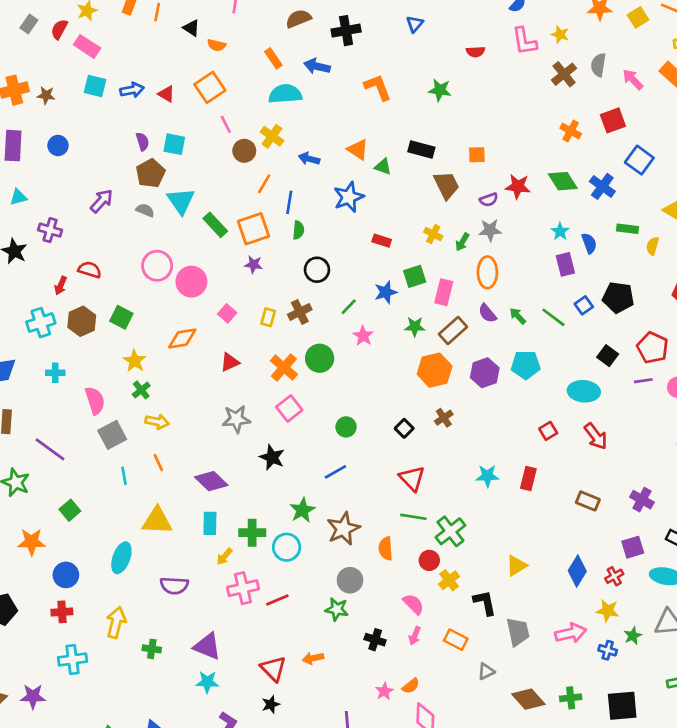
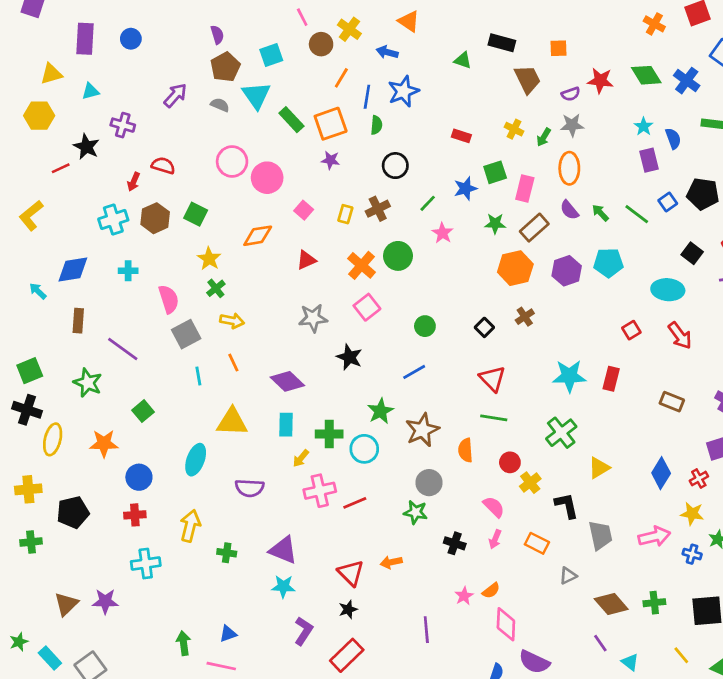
cyan square: (174, 144) -> (271, 55), moved, turned -30
orange triangle: (358, 149) -> (409, 21), moved
blue star: (349, 197) -> (403, 91), moved
cyan star: (487, 476) -> (569, 376), size x1.4
green cross: (450, 531) -> (561, 433), moved

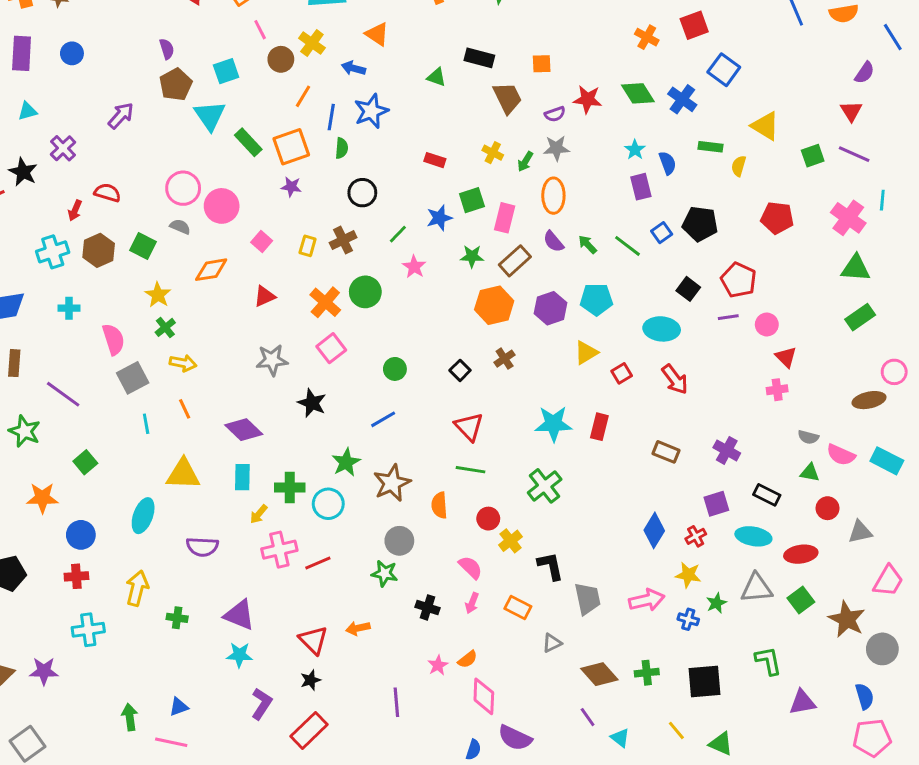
gray semicircle: (220, 105) -> (180, 227), moved
purple cross: (123, 125) -> (63, 148), turned 30
yellow triangle: (599, 468) -> (586, 353), moved

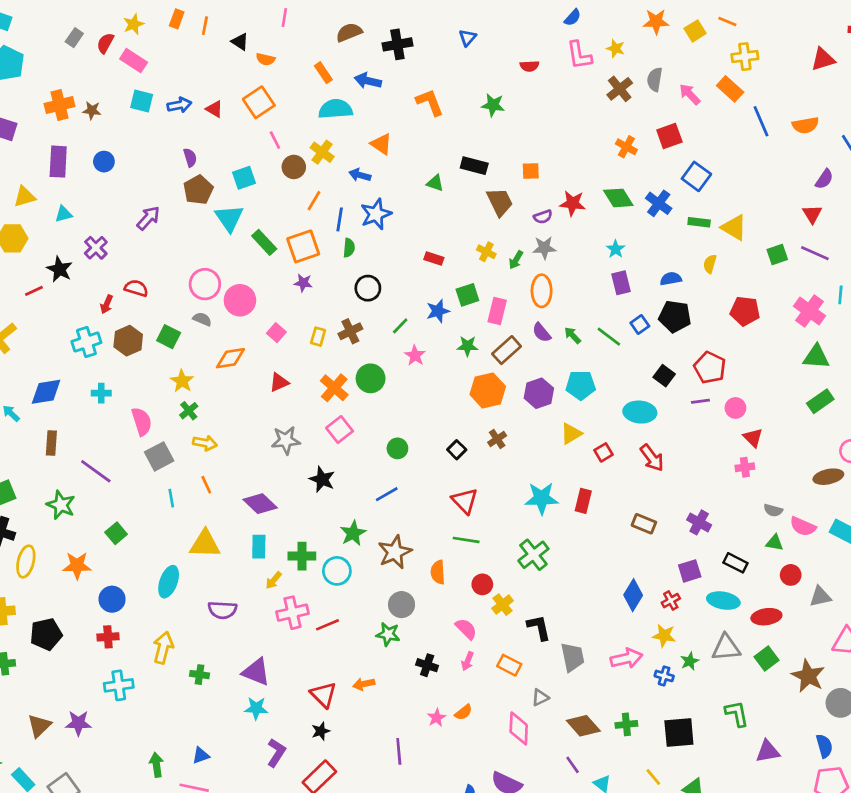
green rectangle: (710, 147) -> (699, 222), moved
blue semicircle: (668, 163) -> (671, 279), moved, turned -80
pink diamond: (484, 696) -> (519, 728), moved

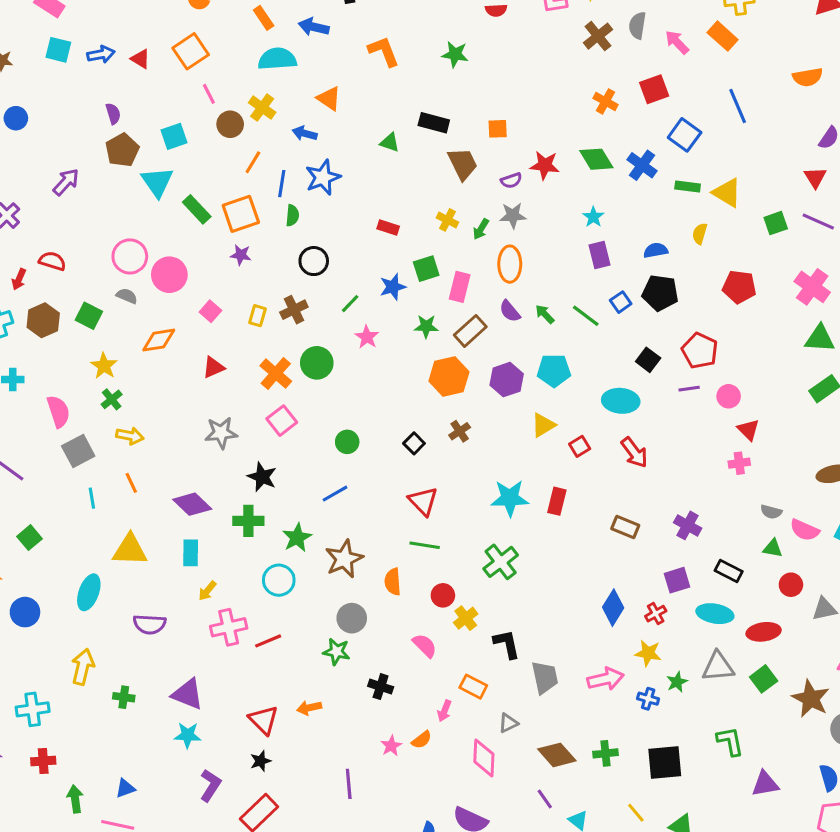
blue line: (761, 121) -> (738, 106), moved
green cross: (302, 556) -> (248, 521), moved
red cross: (108, 637) -> (43, 761), moved
pink arrow: (467, 661) -> (444, 711), moved

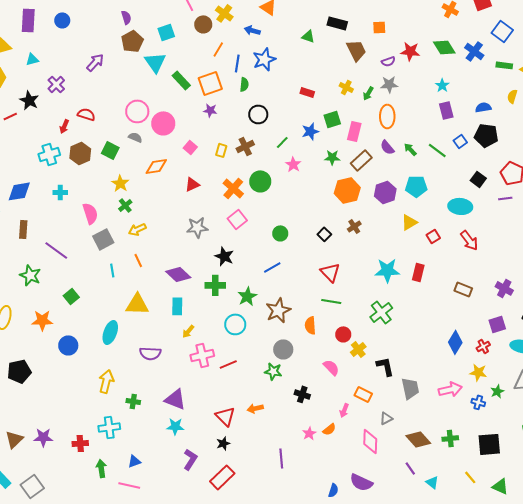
yellow arrow: (130, 436) -> (137, 229), turned 144
cyan cross: (33, 709) -> (109, 427), moved

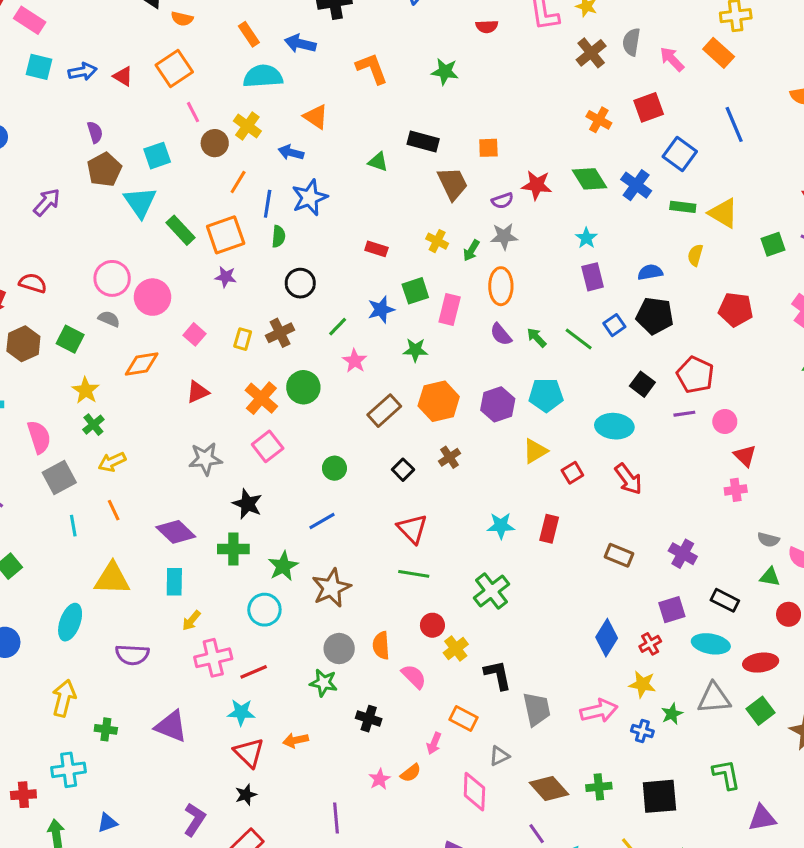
brown rectangle: (361, 160) -> (384, 411), moved
cyan star: (387, 270) -> (501, 526), size x0.7
orange semicircle: (310, 325) -> (381, 645), moved
cyan star: (175, 426) -> (241, 712), moved

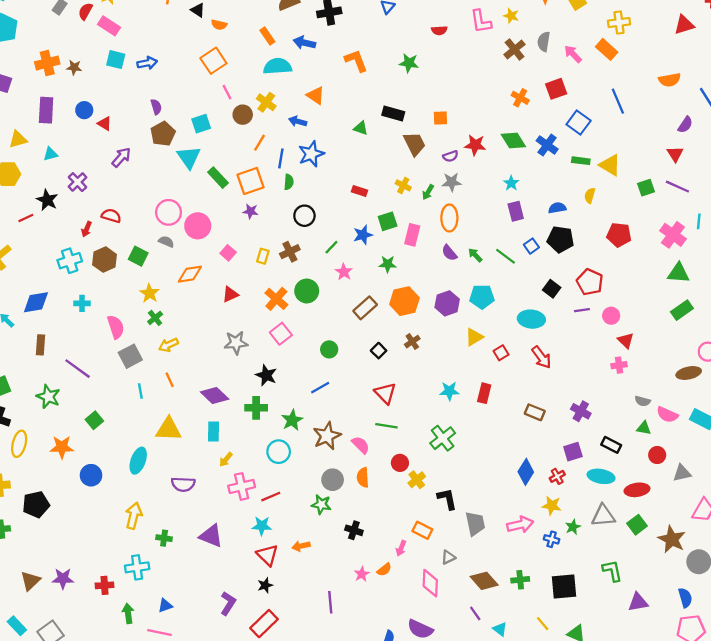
red triangle: (123, 76) -> (104, 124), moved
pink semicircle: (414, 677) -> (361, 445), moved

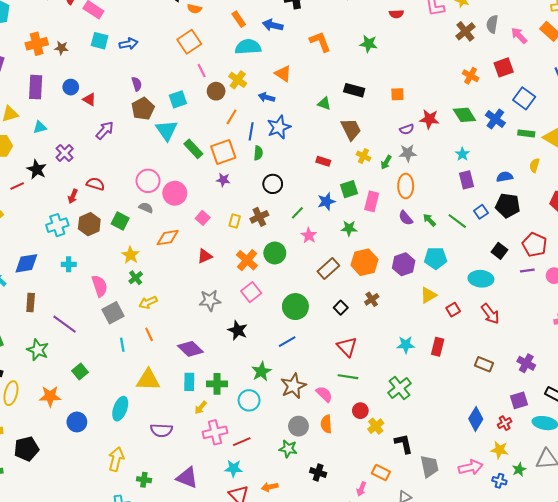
brown trapezoid: (415, 144) -> (351, 129), moved
green circle: (329, 349) -> (295, 307), size x1.6
green cross: (256, 408) -> (217, 384), moved

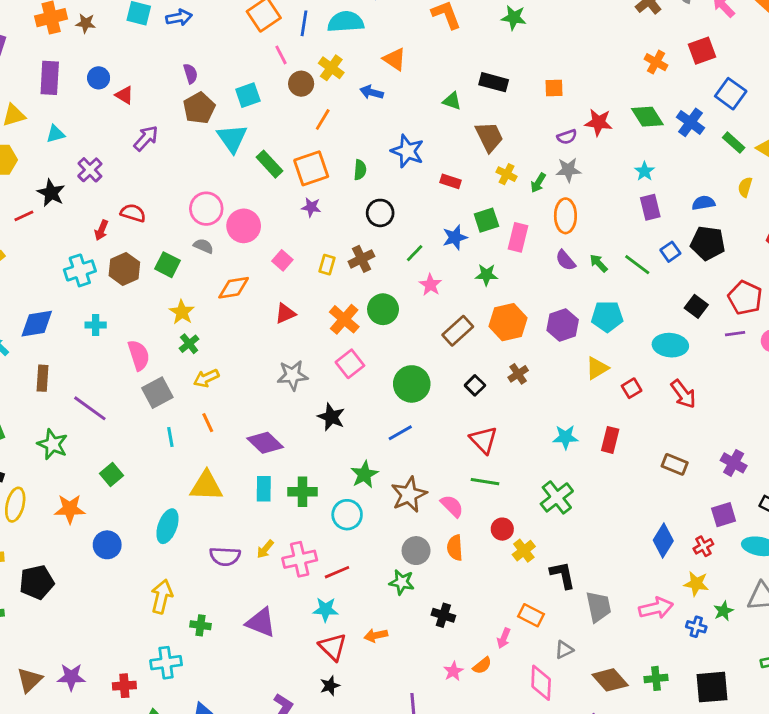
blue star: (279, 127) -> (407, 151), moved, turned -30
blue line: (251, 131) -> (304, 23), moved
green rectangle: (526, 133) -> (734, 143), turned 35
yellow arrow: (201, 408) -> (265, 549), moved

